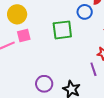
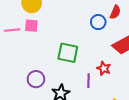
green square: (62, 30) -> (68, 53), moved

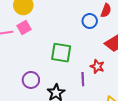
pink square: (31, 26) -> (24, 28), turned -32

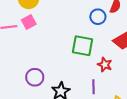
green square: (61, 53) -> (83, 46), moved
purple line: (83, 79) -> (93, 87), moved

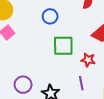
blue circle: (98, 17) -> (50, 16), moved

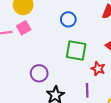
purple circle: (23, 85) -> (39, 73), moved

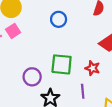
green square: (76, 51) -> (62, 64), moved

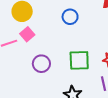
purple circle: (32, 77) -> (41, 64), moved

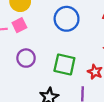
blue circle: (70, 17) -> (67, 19), size x1.5

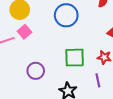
purple circle: (26, 58) -> (36, 71), moved

